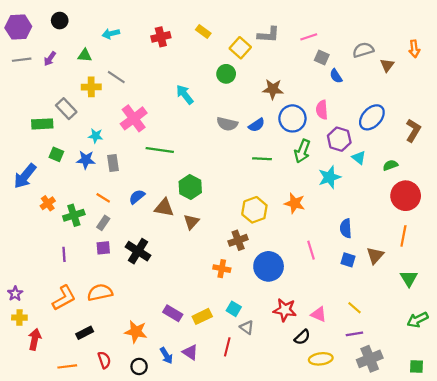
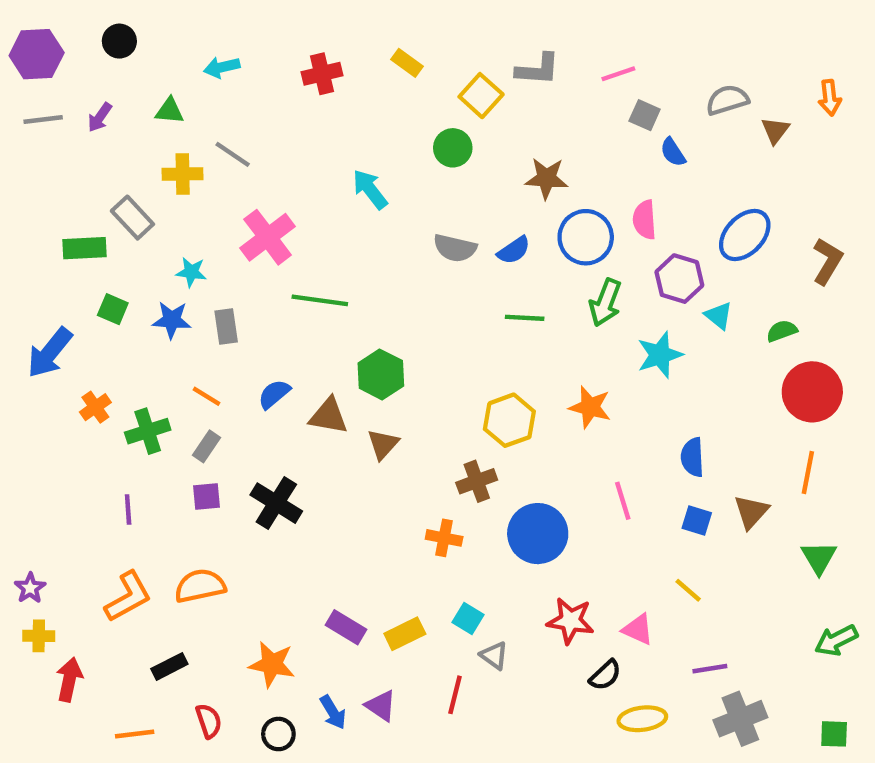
yellow line: (354, 308) -> (688, 590), moved

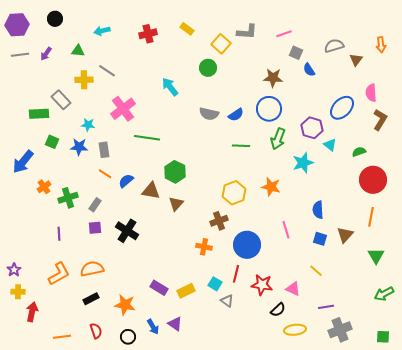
brown star: (546, 178) -> (273, 78), moved
pink semicircle: (645, 220) -> (371, 93), moved
orange line: (207, 396) -> (105, 174), moved
black rectangle: (169, 666) -> (91, 299), moved
red line: (455, 695) -> (236, 274), moved

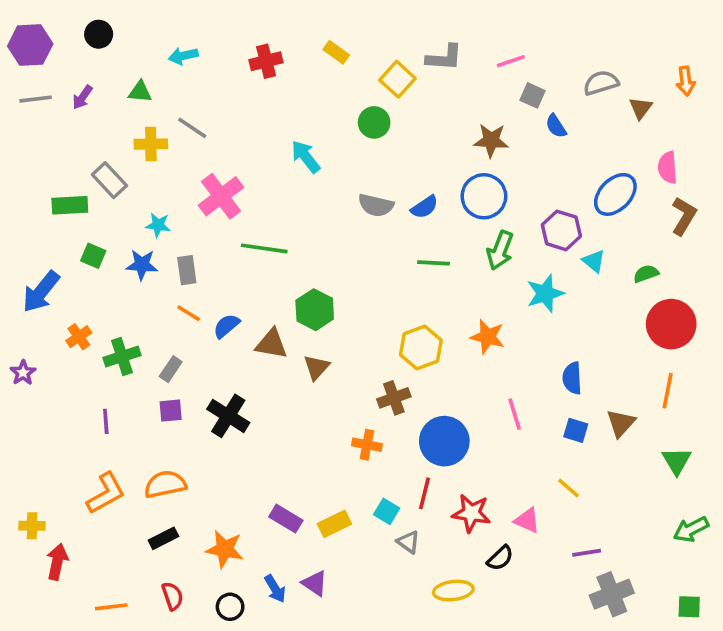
purple star: (14, 270) -> (23, 373), moved
yellow ellipse: (295, 330) -> (453, 591), moved

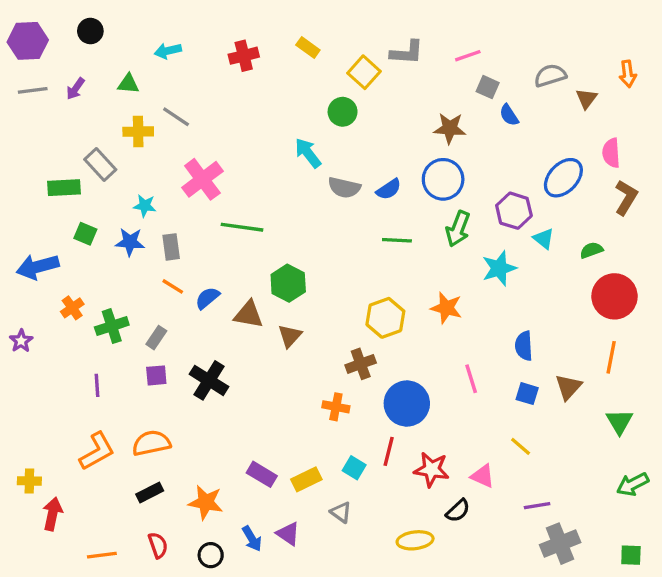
cyan arrow: (306, 157) -> (308, 153), moved
blue arrow: (41, 292) -> (38, 267), turned 36
gray triangle: (408, 542) -> (341, 512), moved

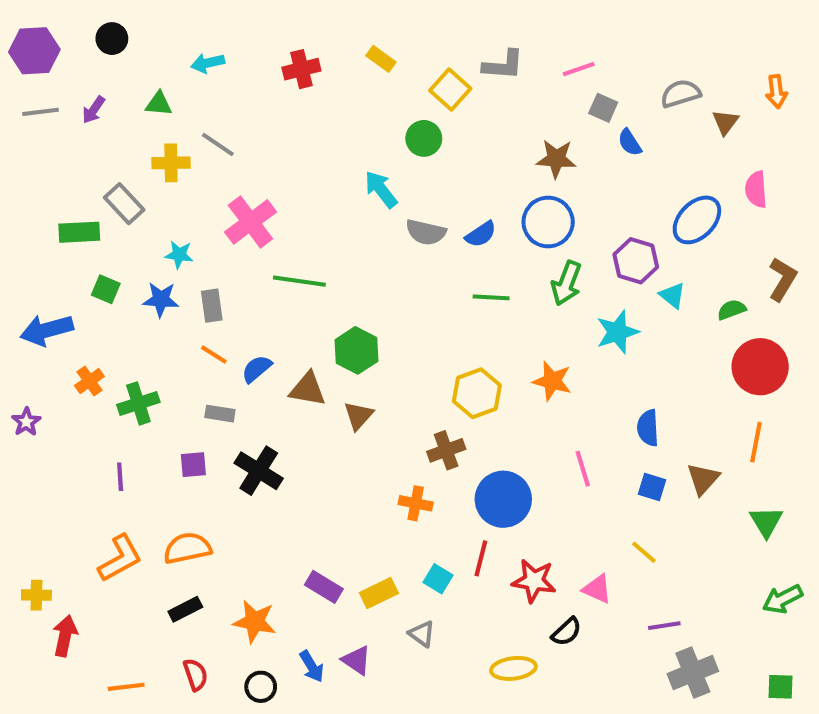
brown L-shape: (626, 197) -> (783, 279), moved
gray rectangle: (156, 338) -> (220, 414), moved, turned 65

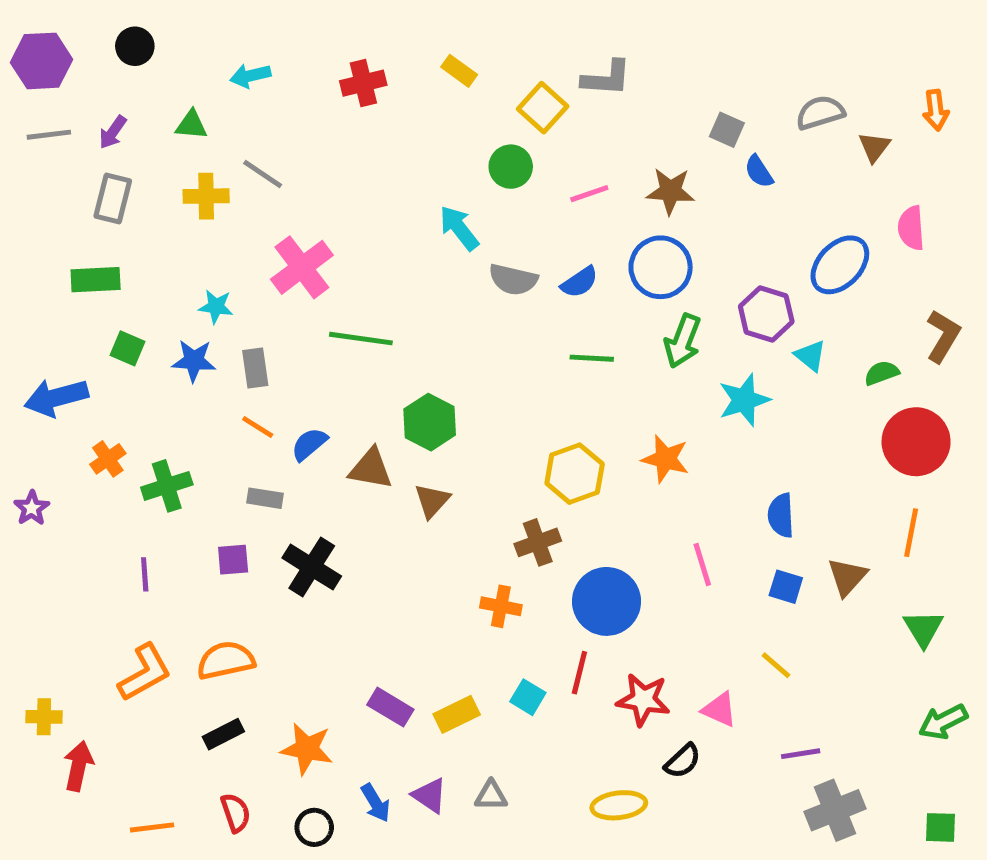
pink line: (579, 69) -> (589, 194), moved
gray rectangle: (124, 204) -> (113, 199), moved, turned 57
gray triangle: (422, 634) -> (491, 795), moved, turned -36

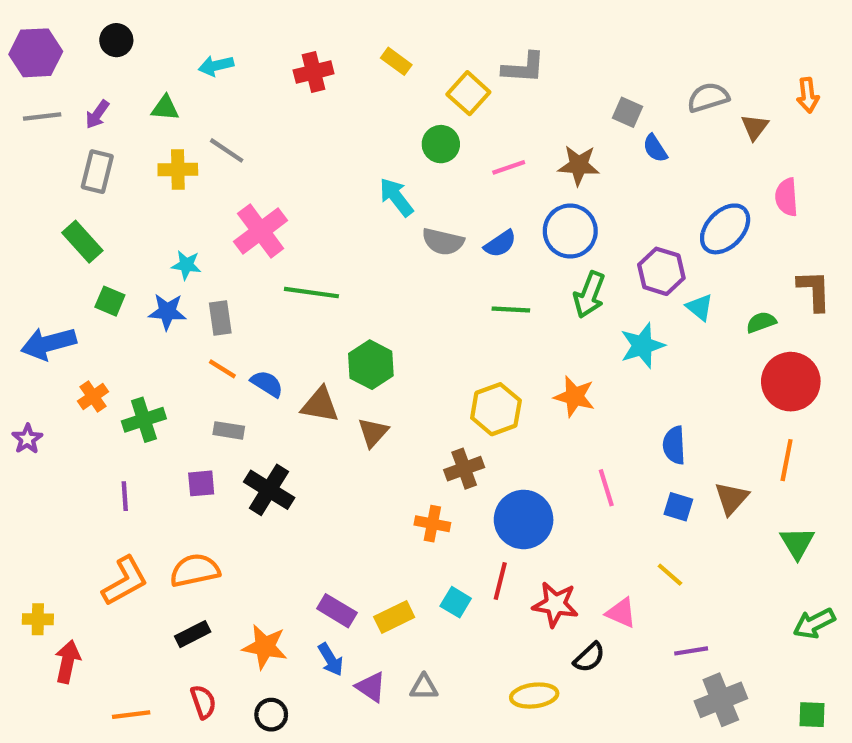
green rectangle: (96, 280) -> (82, 242), turned 51
brown L-shape: (943, 336) -> (814, 290), turned -33
blue semicircle: (309, 444) -> (267, 384), turned 72
blue arrow: (376, 803) -> (331, 659), moved

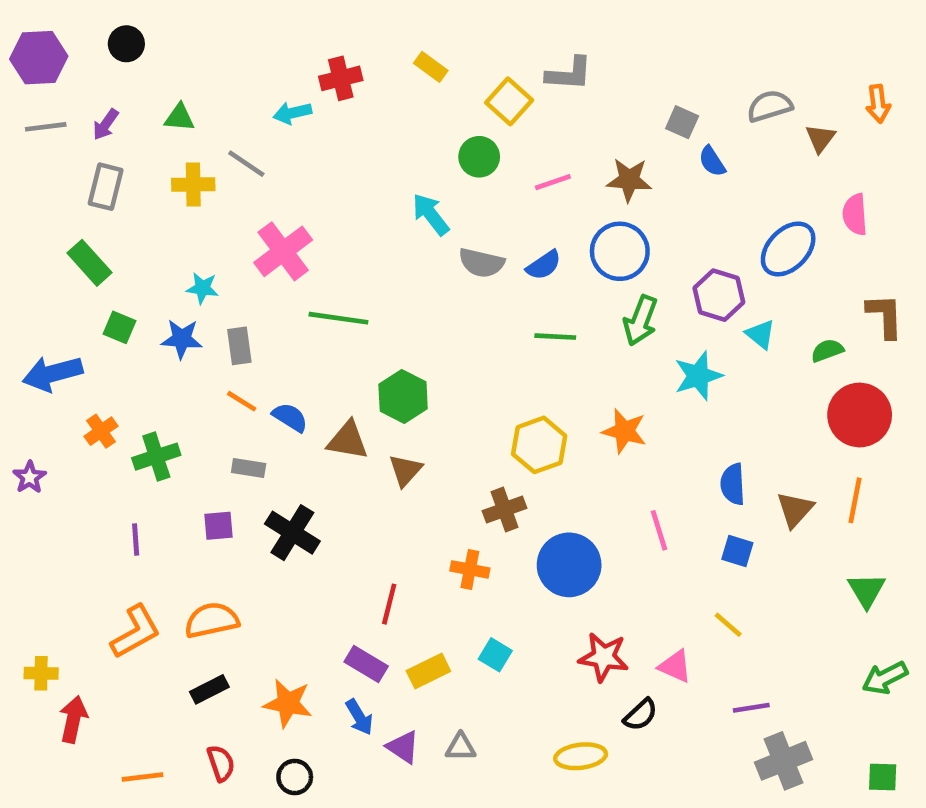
cyan arrow: (216, 66) -> (292, 113), moved
brown triangle: (731, 498) -> (795, 510), moved
red line: (500, 581) -> (389, 604), moved

